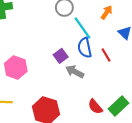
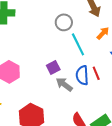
blue semicircle: (85, 48) -> (82, 75), moved

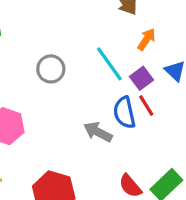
gray circle: (64, 22) -> (51, 69), moved
purple square: (53, 68) -> (142, 78), moved

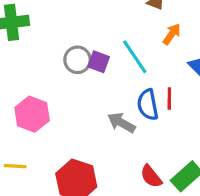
purple square: (142, 78) -> (99, 62), moved, turned -35
red line: (146, 106) -> (169, 99), turned 30

